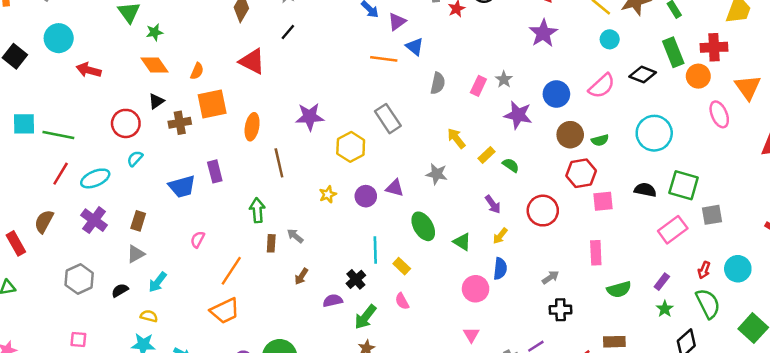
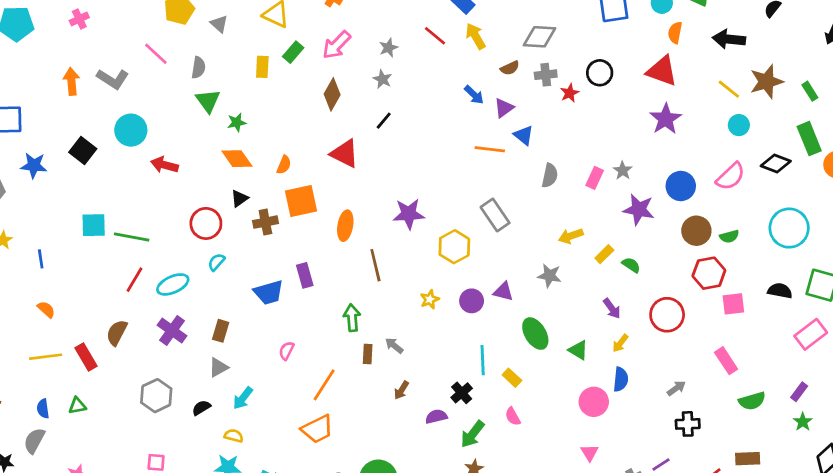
yellow arrow: (456, 138) -> (571, 236), turned -70
pink rectangle: (596, 253) -> (726, 361), turned -30

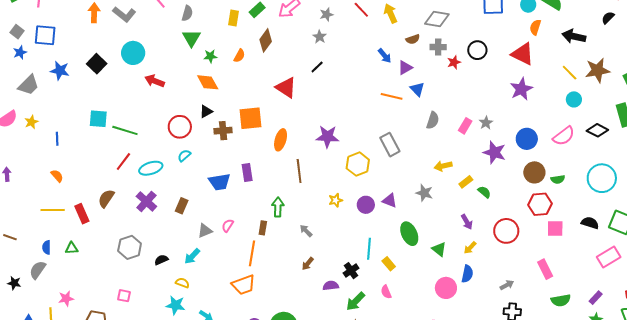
brown diamond: (332, 94) -> (266, 40), moved
orange semicircle: (284, 165) -> (239, 56), moved
brown rectangle: (368, 354) -> (263, 228), moved
gray triangle: (218, 367) -> (205, 231), moved
orange line: (324, 385) -> (252, 253), turned -30

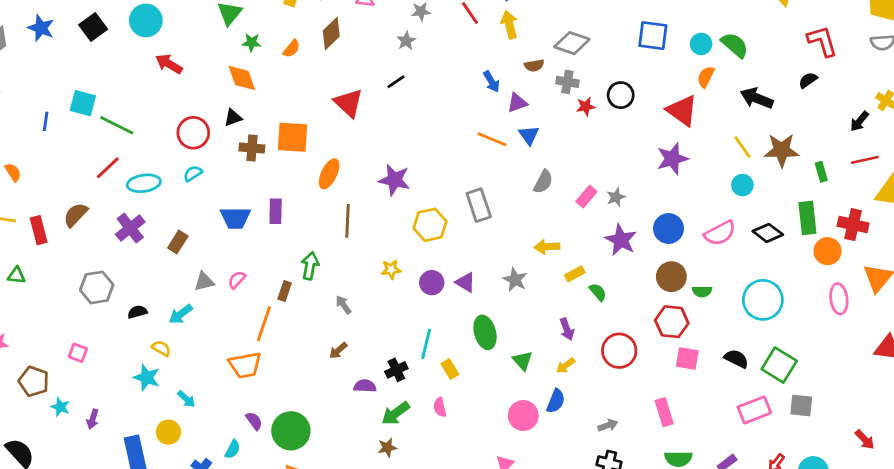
blue line: (57, 139) -> (46, 121), moved

